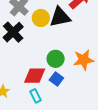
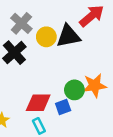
green circle: (56, 59) -> (74, 90), moved
blue square: (56, 79) -> (63, 107), turned 32

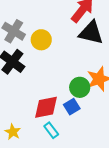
black triangle: (68, 36) -> (91, 33), moved, turned 35

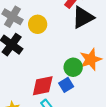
black triangle: (91, 33) -> (83, 17), turned -40

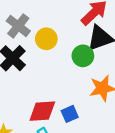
green circle: (73, 67) -> (83, 56), moved

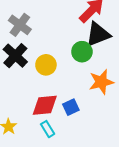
yellow circle: (46, 39) -> (46, 65), moved

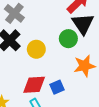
black triangle: (98, 34) -> (83, 24), turned -45

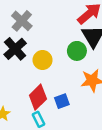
red diamond: (34, 85) -> (38, 97), turned -45

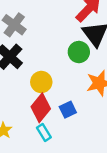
yellow circle: (43, 60) -> (41, 82), moved

